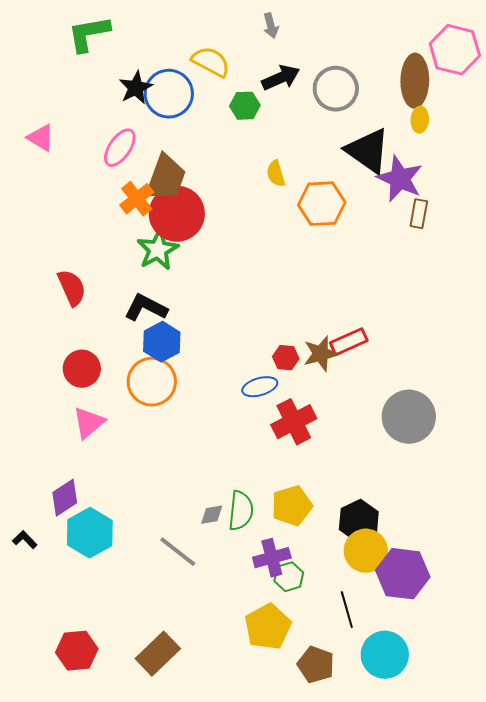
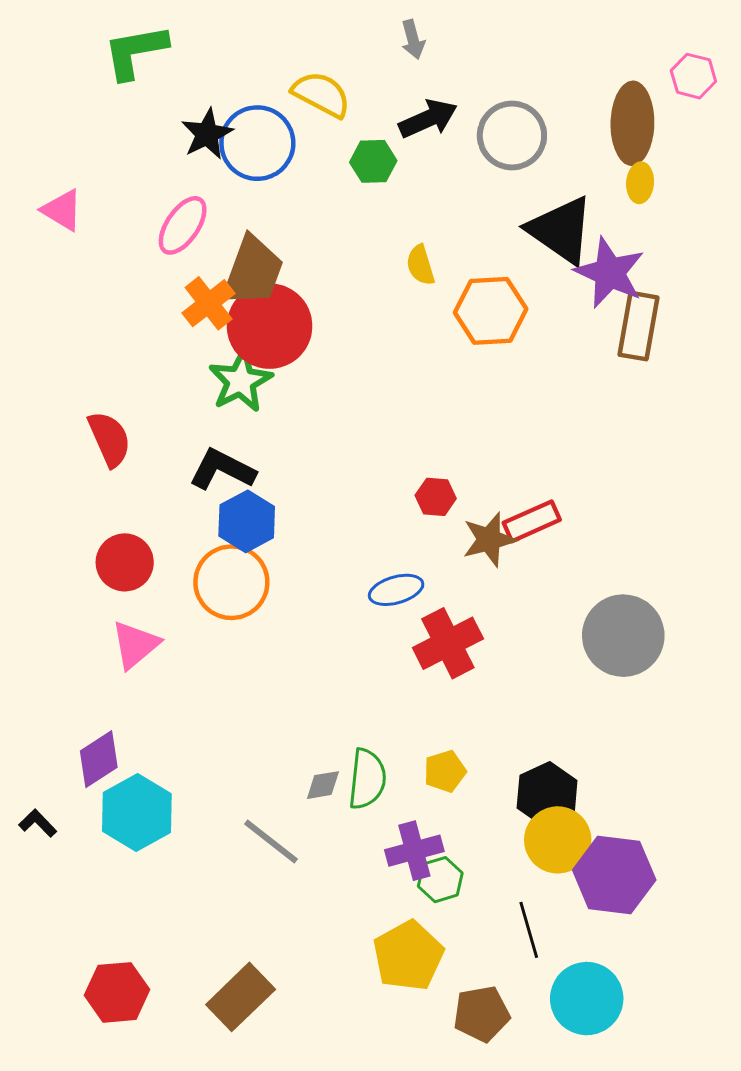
pink hexagon: (455, 50) -> (693, 76), size x0.6
brown rectangle: (419, 214) -> (639, 326), size x1.5
red hexagon: (286, 358) -> (436, 497), moved
yellow pentagon: (292, 506) -> (445, 771), size x0.7
brown pentagon: (316, 665) -> (481, 1014), turned -30

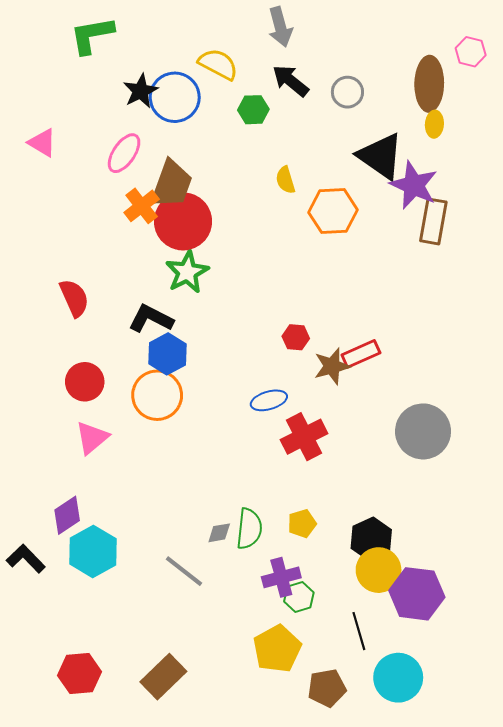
gray arrow: (413, 39) -> (280, 27), size x1.5
black arrow: (428, 119) -> (291, 81), turned -117
gray circle: (512, 135) -> (347, 92), size x0.7
green star: (241, 381) -> (187, 272), moved
black L-shape: (38, 823) -> (26, 559), size x1.5

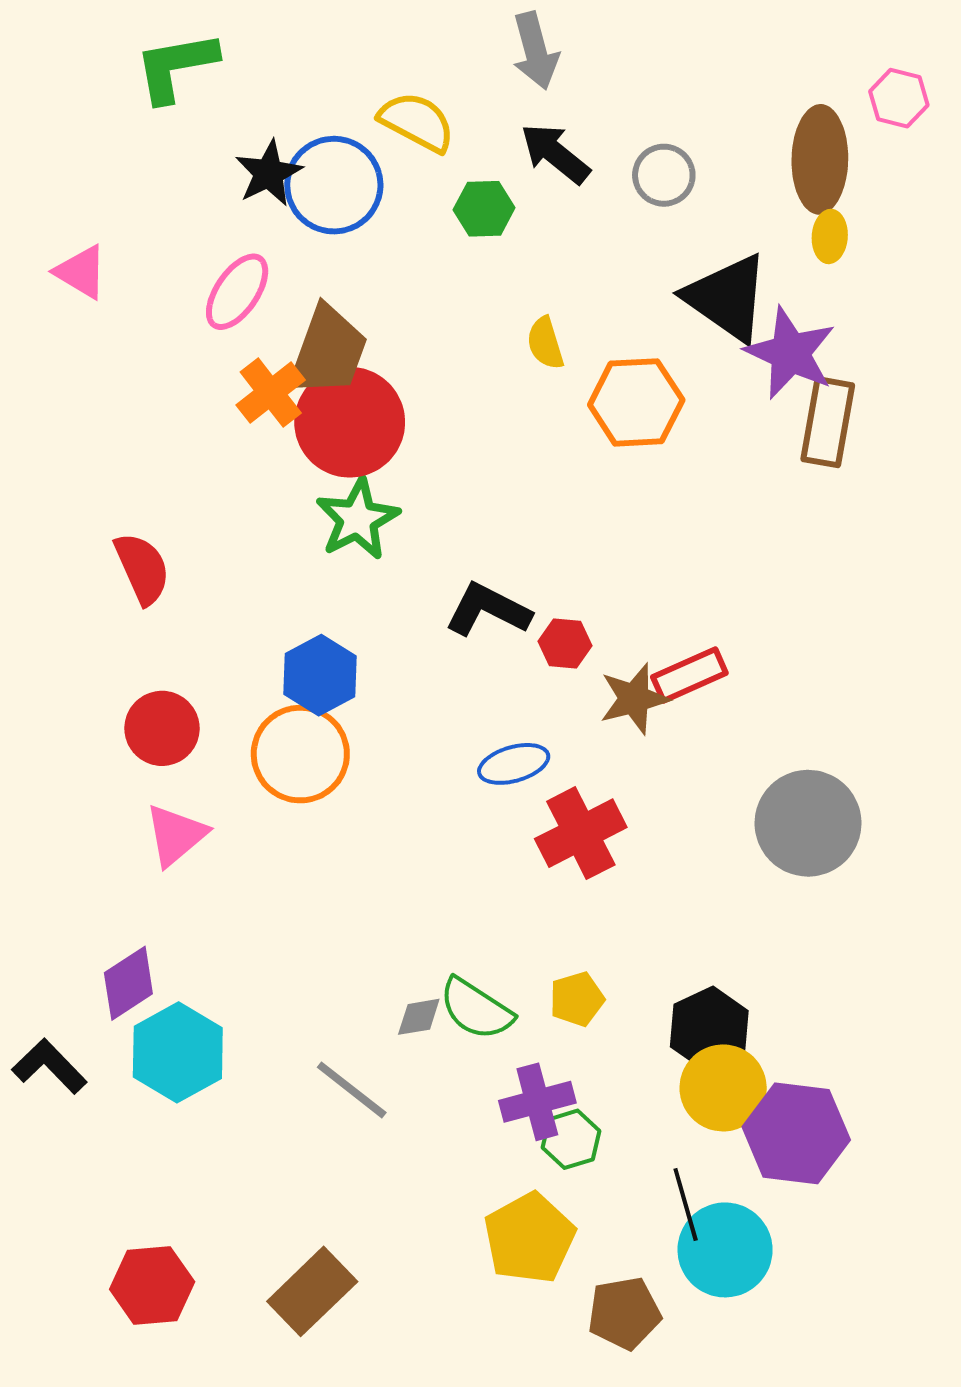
black L-shape: (151, 319) -> (488, 610), moved
green semicircle: (249, 529) -> (476, 1009), turned 117
cyan circle: (398, 678) -> (725, 1250), moved

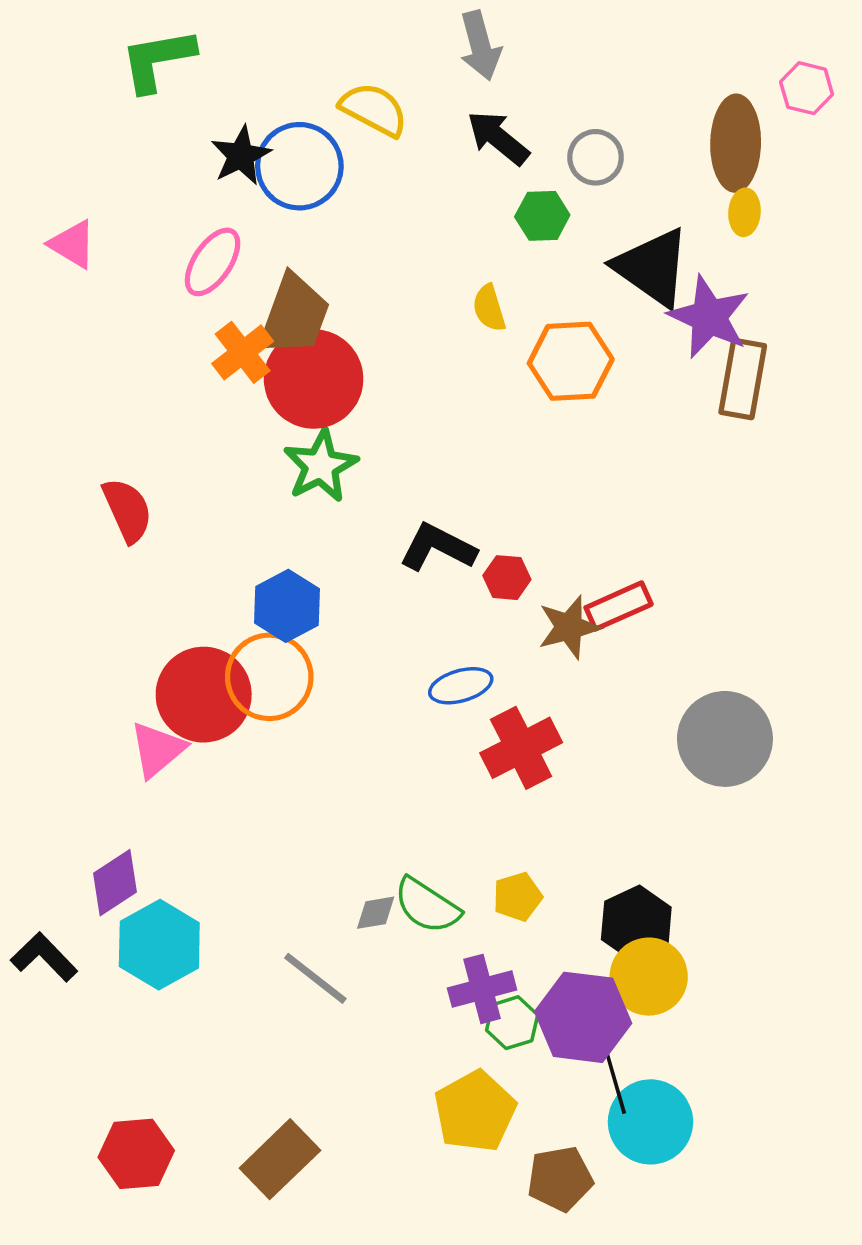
green hexagon: (484, 209) -> (542, 216), moved
red circle: (162, 728) -> (204, 695), moved, size x1.4
purple hexagon: (796, 1133) -> (583, 1017), moved

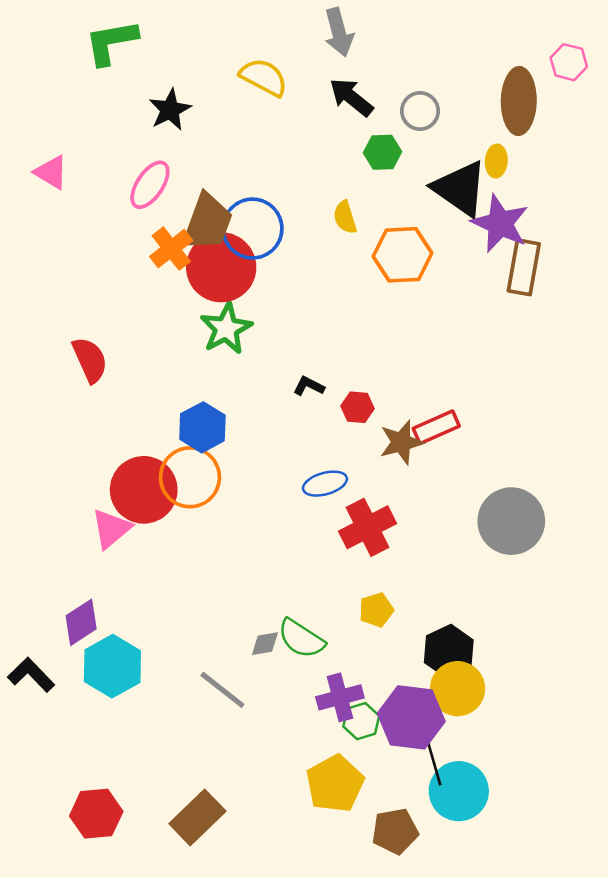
blue circle: (299, 166) -> (252, 229), moved
yellow ellipse: (744, 212) -> (496, 161), moved
black L-shape: (438, 547) -> (309, 386), size x0.6
yellow pentagon: (517, 897) -> (376, 610), moved

